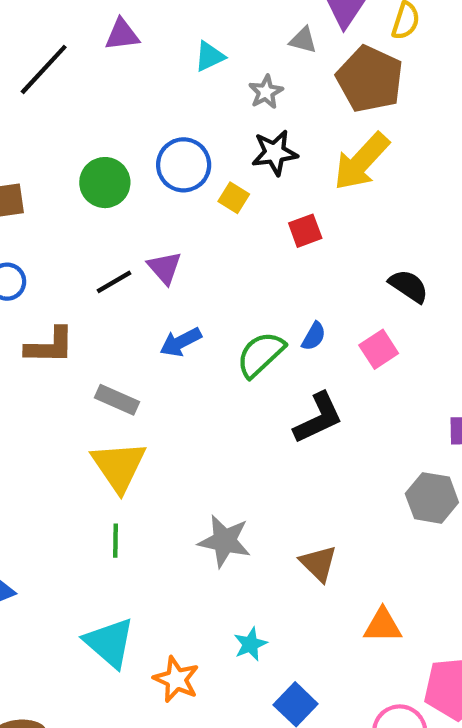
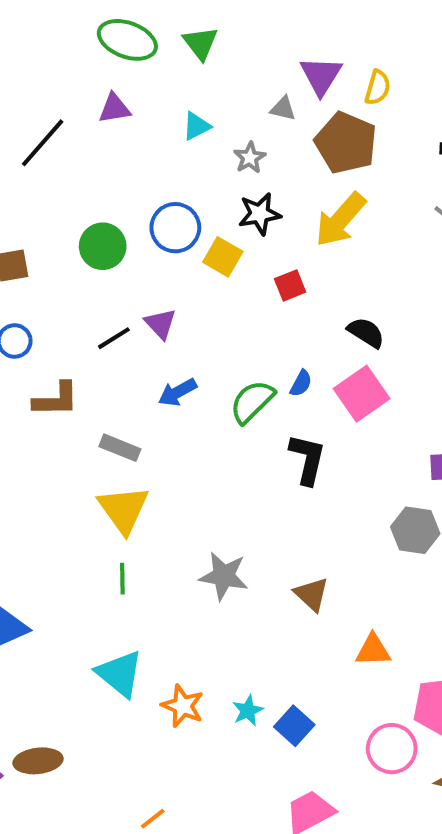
yellow square: (234, 198) -> (223, 257), size x1.4
black semicircle: (409, 286) -> (366, 332), moved
pink square: (379, 349) -> (362, 394), size x1.5
black L-shape: (318, 418) -> (307, 459), turned -50
cyan star: (250, 644) -> (248, 711), moved

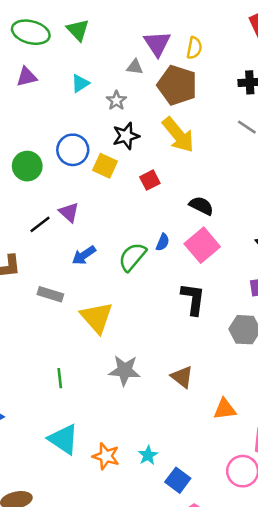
yellow arrow: (340, 220) -> (178, 135), turned -75
black L-shape: (307, 459) -> (193, 299), moved
yellow triangle: (123, 509) -> (97, 317), moved
blue square: (294, 726) -> (178, 480), moved

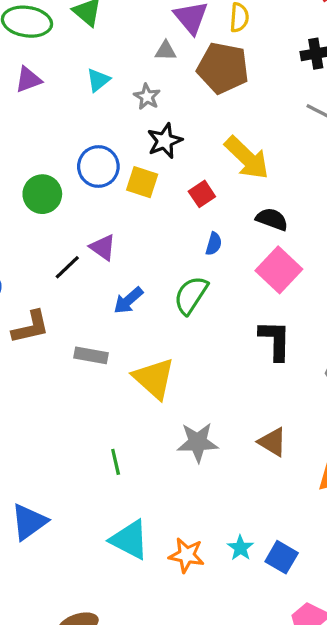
yellow arrow: (178, 135) -> (247, 158), moved
blue semicircle: (163, 242) -> (214, 244), moved
blue square: (178, 480) -> (282, 557), moved

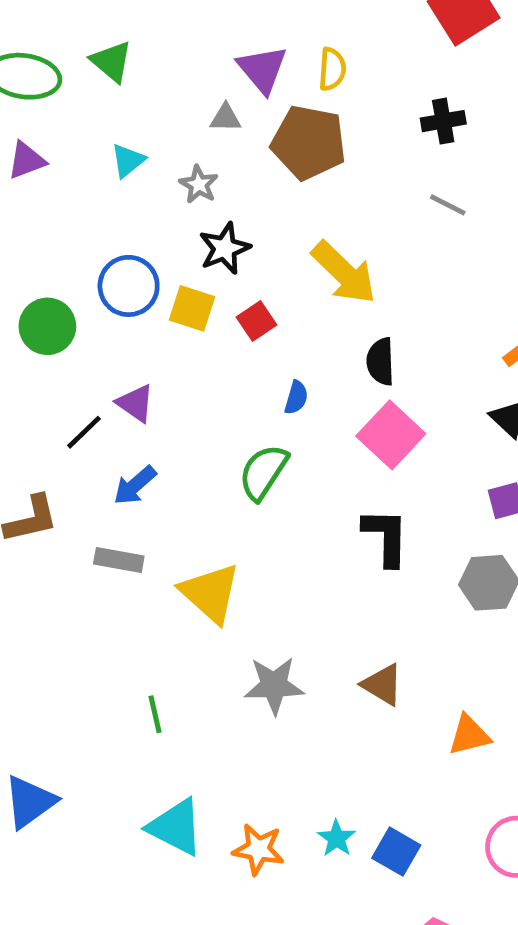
red square: (202, 194) -> (257, 321), moved
black semicircle: (272, 219) -> (380, 362), turned -112
blue arrow: (128, 300) -> (135, 485), moved

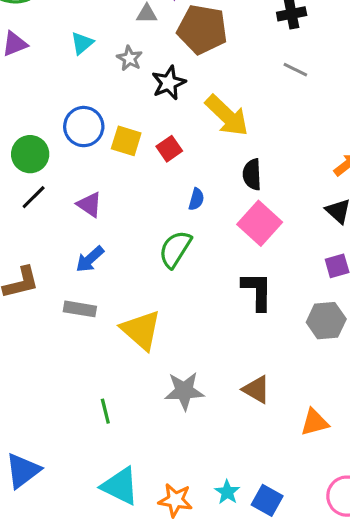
black star: (225, 248) -> (169, 83), moved
black line: (84, 432) -> (34, 197), moved

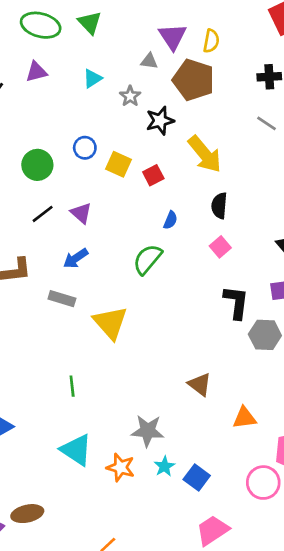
blue circle: (84, 127) -> (85, 148), size x0.7
black line: (34, 197) -> (43, 214), moved
pink square: (260, 223) -> (220, 247), size x0.6
black L-shape: (257, 291) -> (236, 302), moved
gray star: (184, 391) -> (148, 431), moved

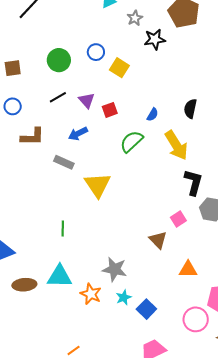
yellow arrow: (205, 154) -> (176, 145), moved
red square: (153, 175) -> (110, 110), moved
pink square: (220, 247) -> (178, 219), moved
cyan triangle: (76, 450) -> (59, 276), turned -40
brown ellipse: (27, 514) -> (24, 285), moved

